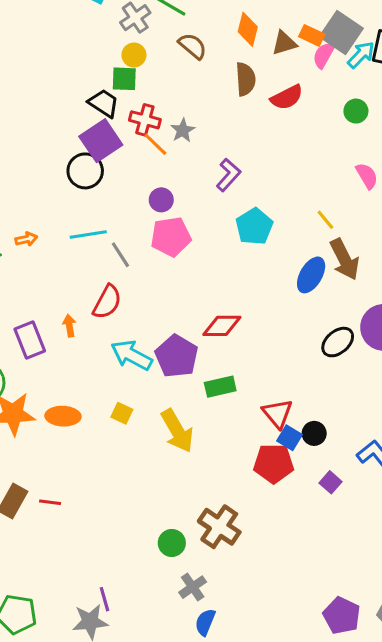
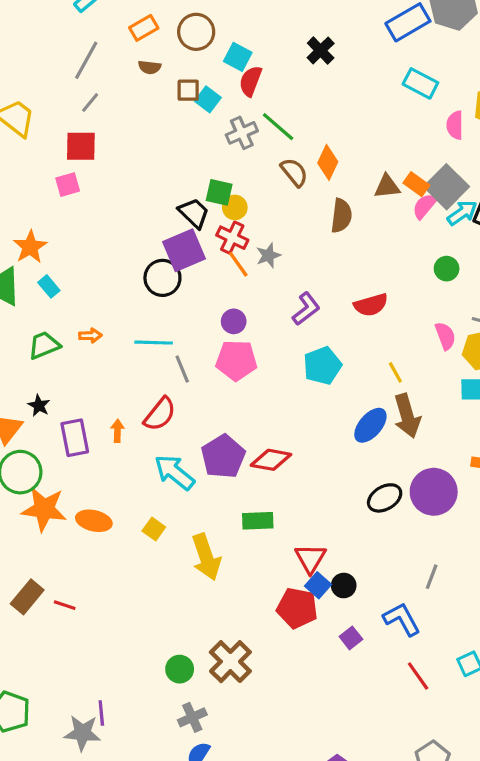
orange diamond: (248, 29) -> (328, 162), moved
yellow circle: (134, 55) -> (235, 207), moved
red semicircle: (287, 97) -> (371, 305), moved
purple pentagon: (177, 356) -> (223, 457), moved

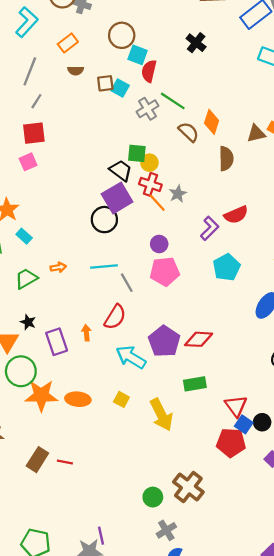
brown circle: (196, 32) -> (122, 35), moved
red semicircle: (371, 305) -> (236, 215), moved

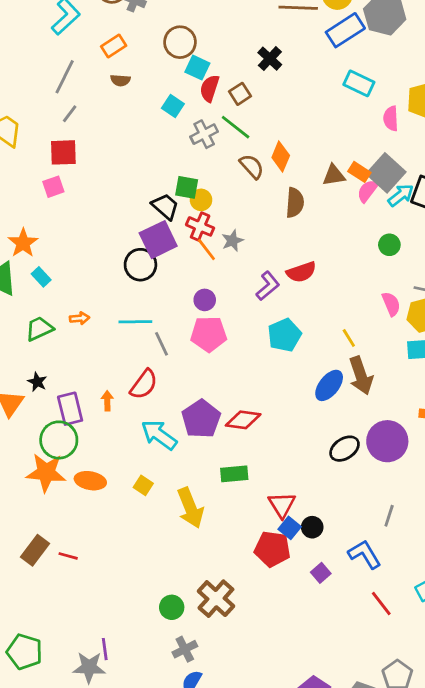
brown square: (105, 83) -> (240, 94), moved, turned -30
green circle: (21, 371) -> (59, 440), moved

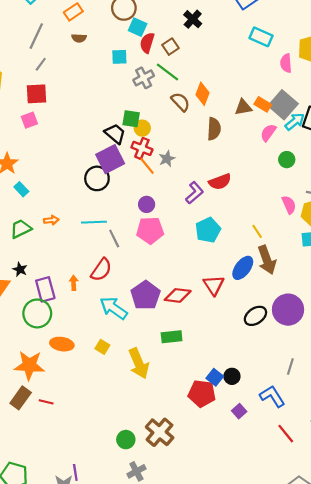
cyan square: (173, 106) -> (119, 57), turned -35
pink semicircle: (368, 191) -> (268, 133), moved
orange star: (46, 473) -> (29, 365), moved
red triangle: (282, 505) -> (214, 285), moved

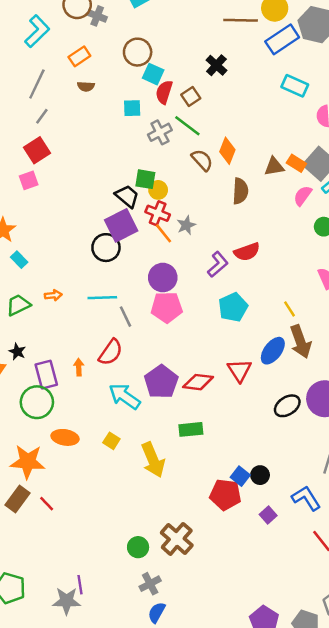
red square: (37, 94) -> (37, 150), turned -30
purple circle: (147, 204) -> (163, 278), size x1.5
red line: (46, 402) -> (47, 504), turned 32

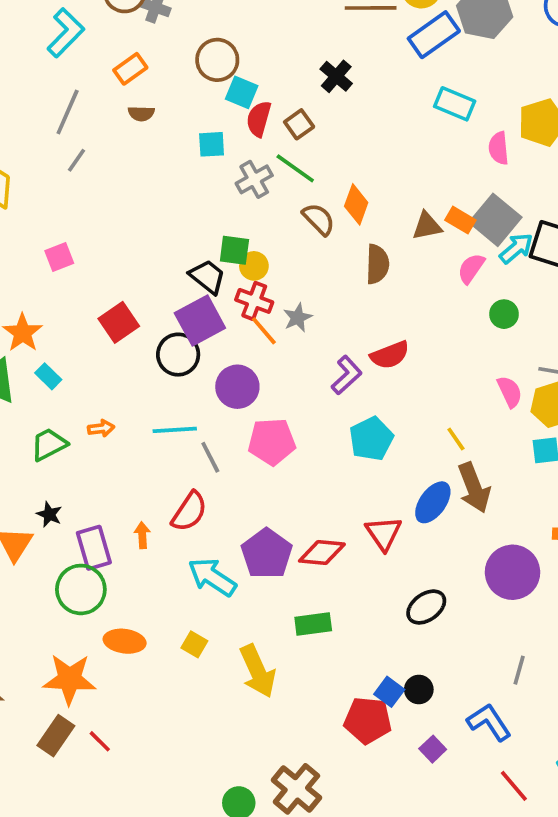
red square: (37, 150) -> (119, 322), moved
purple circle: (163, 278) -> (237, 387), moved
black ellipse: (287, 406) -> (426, 607), moved

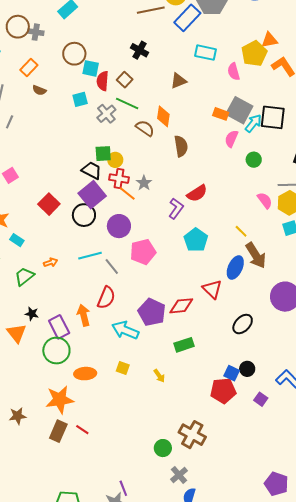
brown semicircle: (141, 114) -> (39, 90), turned 32
brown triangle: (427, 226) -> (178, 81), moved
orange arrow: (142, 535) -> (84, 315), size x1.5
yellow arrow: (258, 671) -> (159, 376), size x0.5

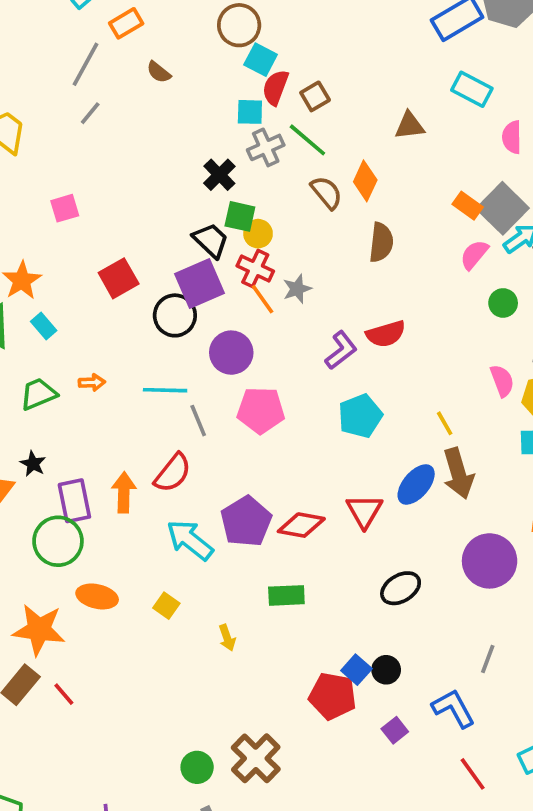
black cross: (139, 50) -> (219, 175), moved
orange rectangle: (29, 68) -> (126, 23), moved
cyan square: (80, 99) -> (250, 112), moved

